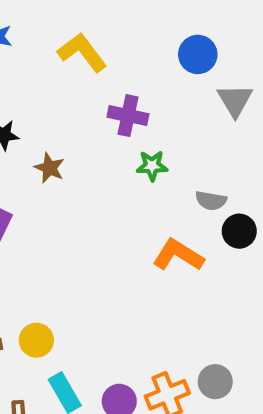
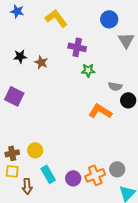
brown star: (49, 168) -> (41, 62), moved

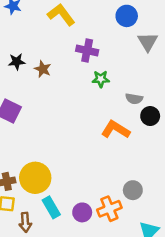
yellow circle: (35, 150) -> (35, 178), size x1.6
gray circle: (117, 169) -> (133, 190), moved

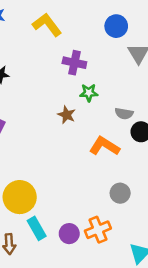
brown star: (43, 69) -> (67, 115), moved
gray circle: (133, 190) -> (120, 193), moved

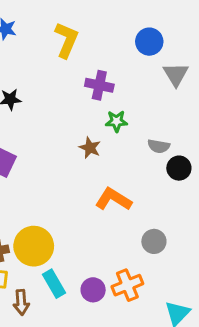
yellow L-shape: (47, 25) -> (67, 40), turned 60
orange L-shape: (104, 146) -> (113, 199), moved

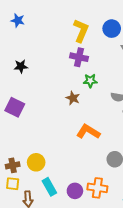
yellow L-shape: (67, 40) -> (81, 31), moved
yellow circle: (34, 246) -> (36, 162), size x0.7
orange cross: (127, 285) -> (97, 188), turned 30

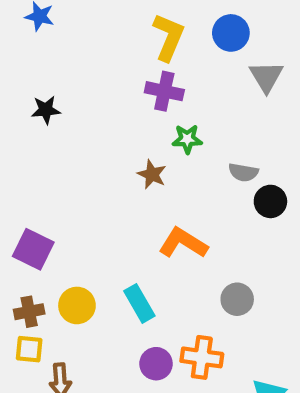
purple square: (15, 107) -> (33, 249), moved
cyan rectangle: (49, 187) -> (139, 303), moved

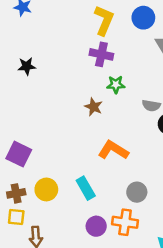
gray circle: (237, 299) -> (137, 192), moved

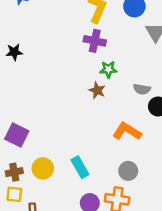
black star: (27, 66) -> (14, 52), moved
brown star: (94, 107) -> (97, 90), moved
orange L-shape: (113, 150) -> (127, 131), moved

